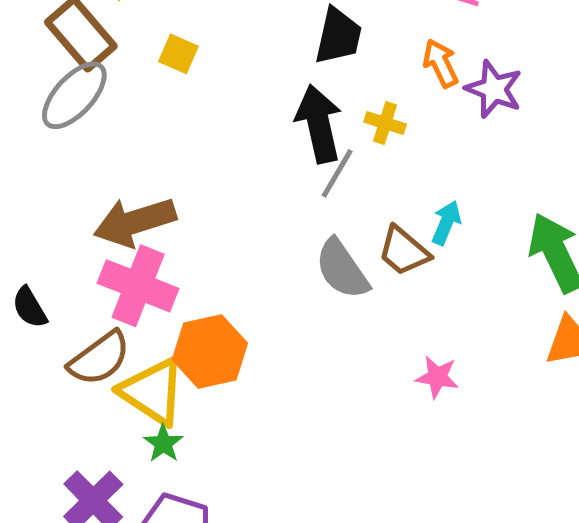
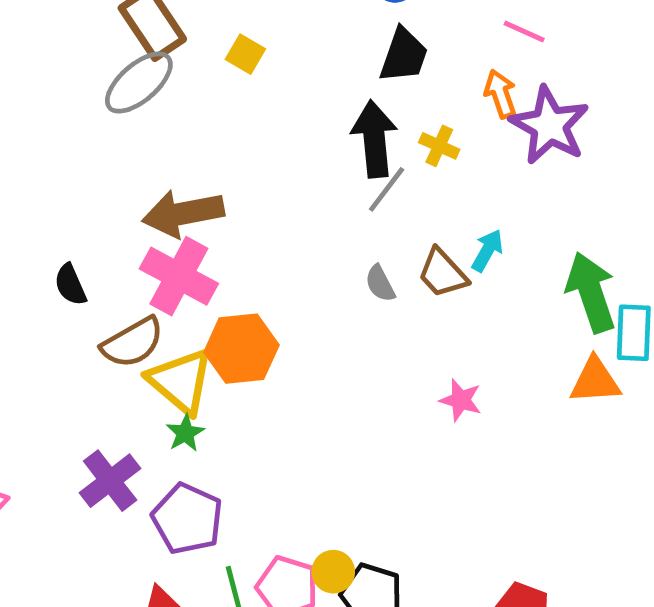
purple star: (494, 89) -> (549, 125), size x1.4
gray semicircle: (342, 269) -> (380, 284), size x0.6

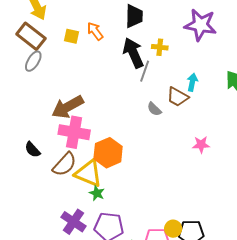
gray ellipse: (139, 83) -> (33, 61), size x0.7
orange arrow: (500, 94) -> (95, 31), moved

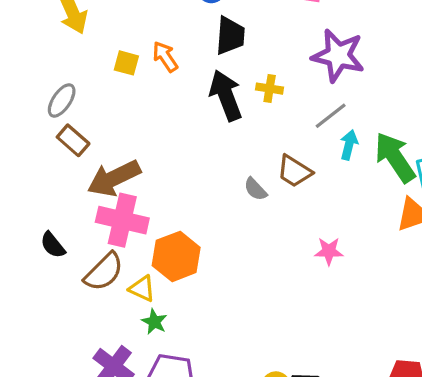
brown rectangle: (31, 36) -> (73, 140), moved, size x0.7
gray line: (145, 71) -> (331, 116), moved, turned 30
cyan arrow: (192, 82) -> (349, 145), moved
yellow triangle: (88, 173) -> (142, 289), size x0.6

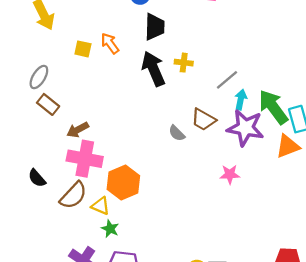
purple star: (338, 55) -> (245, 128), moved
brown arrow: (114, 178) -> (78, 130), size x0.6

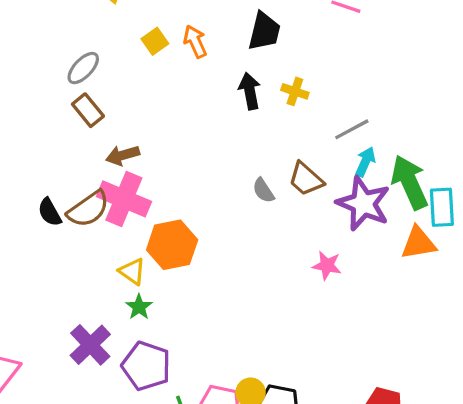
yellow square: (83, 49) -> (155, 41), turned 30
black arrow: (153, 69) -> (250, 91), size x0.7
brown semicircle: (73, 195) -> (88, 209), moved

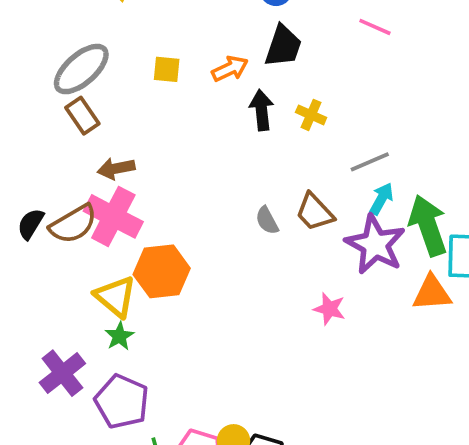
yellow square: (155, 41) -> (167, 69), moved, turned 36
orange arrow: (195, 41) -> (230, 69), moved, turned 84
gray ellipse: (83, 68) -> (81, 69), size x1.5
black semicircle: (50, 212) -> (31, 224), turned 56
yellow triangle: (132, 271) -> (116, 297), size x1.4

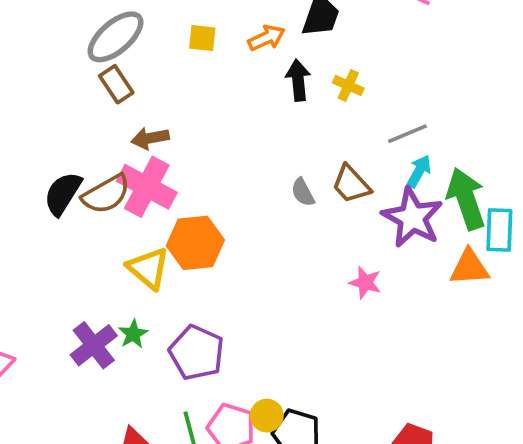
black semicircle: (31, 224) -> (63, 194), size x1.4
green star: (119, 336) -> (133, 334), moved
purple pentagon: (122, 402) -> (197, 353), moved

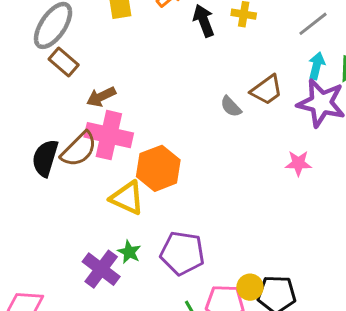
gray line: (407, 134) -> (313, 24), moved
brown trapezoid: (351, 184) -> (267, 90), turned -68

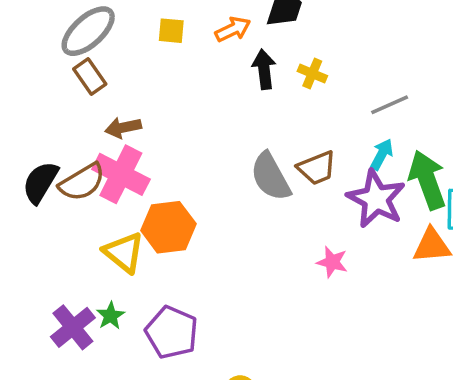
gray semicircle: (231, 106) -> (271, 177), size x1.8

